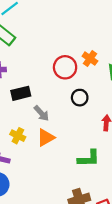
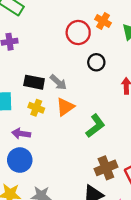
black rectangle: (21, 93) -> (34, 82), moved, turned 30
green L-shape: (89, 158) -> (95, 126), moved, turned -30

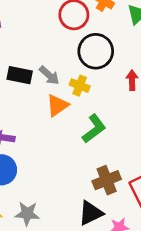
black circle: (96, 62) -> (96, 51), size x1.6
yellow cross: (36, 108) -> (80, 86), moved

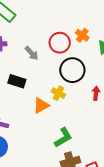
gray arrow: (49, 75) -> (32, 53), moved
green L-shape: (94, 129) -> (63, 138), moved

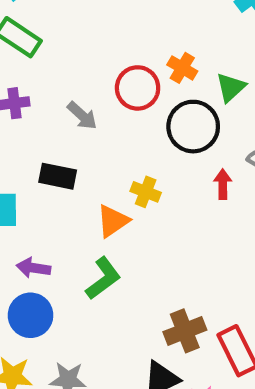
black circle: (72, 70) -> (193, 127), moved
green L-shape: (63, 138) -> (103, 278), moved

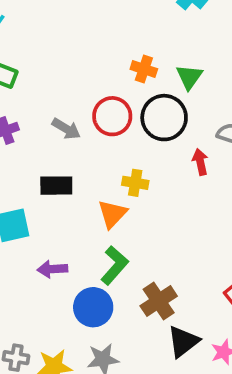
red circle: (138, 88) -> (112, 116), moved
blue circle: (31, 315) -> (93, 307), moved
brown cross: (185, 331) -> (159, 301), moved

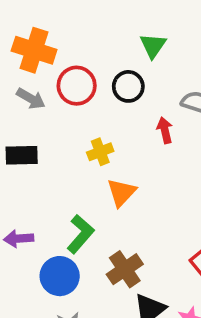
orange cross: (144, 69) -> (34, 50), moved, size x1.6
black circle: (164, 118) -> (128, 86), size x0.7
yellow cross: (135, 183) -> (100, 152), turned -30
orange triangle: (112, 214) -> (122, 192), moved

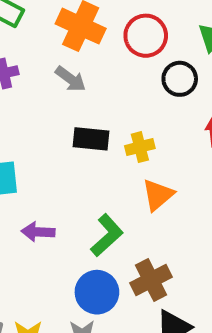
red circle: (77, 86) -> (146, 36), moved
black rectangle: (22, 155) -> (91, 139), moved
blue circle: (60, 276) -> (97, 292), moved

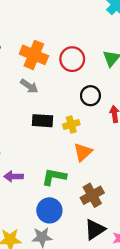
black circle: (180, 79) -> (90, 96), moved
green L-shape: (107, 235) -> (54, 177), turned -125
brown cross: (151, 280) -> (92, 195), moved

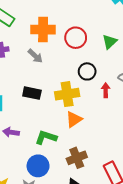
orange cross: (34, 55) -> (43, 30), turned -30
black rectangle: (43, 121) -> (32, 93), moved
yellow cross: (71, 124) -> (67, 94), size x1.6

